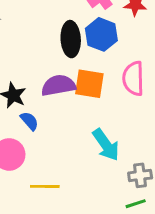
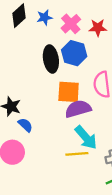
purple semicircle: (58, 85) -> (78, 109), moved
yellow line: (45, 186) -> (77, 154), moved

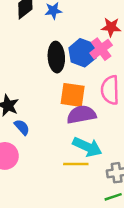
pink cross: (71, 24) -> (101, 49), moved
cyan arrow: (86, 138) -> (87, 147), turned -30

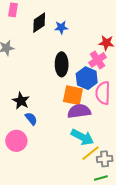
blue hexagon: (82, 53) -> (87, 78), moved
yellow line: (76, 164) -> (91, 153), moved, turned -42

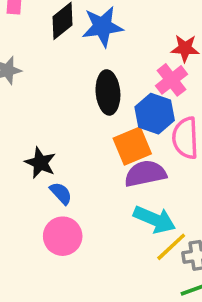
blue star: (61, 27) -> (102, 27), size x1.6
orange square: (73, 95) -> (132, 146), turned -30
pink circle: (16, 141) -> (63, 236), moved

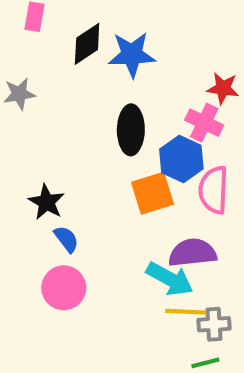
pink cross: (172, 80) -> (204, 123), turned -32
purple semicircle: (145, 174) -> (192, 253), moved
yellow line: (171, 247) -> (186, 312), turned 40

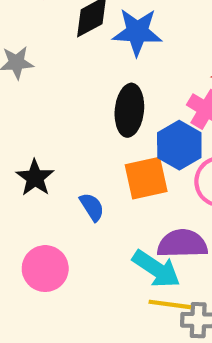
blue semicircle: (66, 239) -> (92, 207), moved

